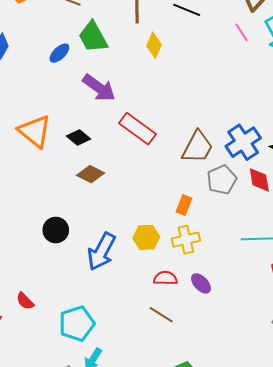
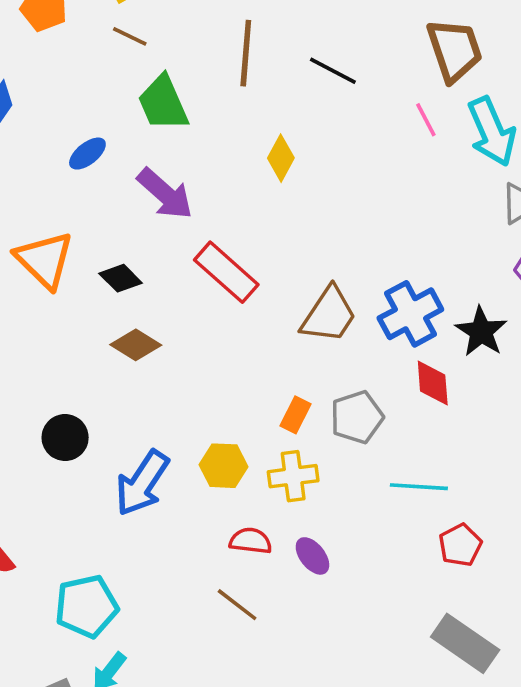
yellow diamond: (154, 45) -> (281, 158), moved
blue ellipse: (59, 53) -> (87, 154), moved
gray pentagon: (222, 180) -> (357, 417), moved

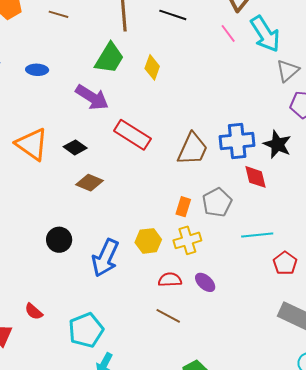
green trapezoid: (163, 103) -> (109, 58), moved, turned -116
blue ellipse: (87, 154) -> (37, 70), moved, turned 50
blue cross: (410, 314) -> (237, 141), turned 32

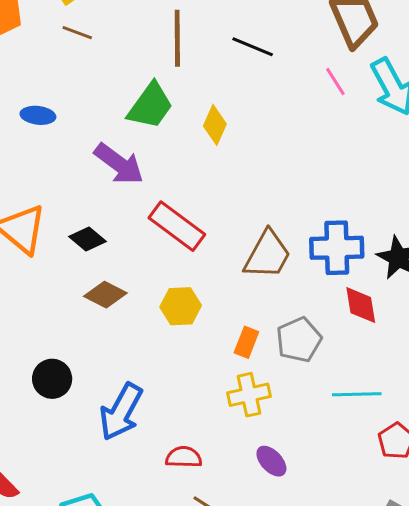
yellow hexagon: (148, 241) -> (181, 306), moved
red semicircle: (170, 280) -> (184, 457), moved

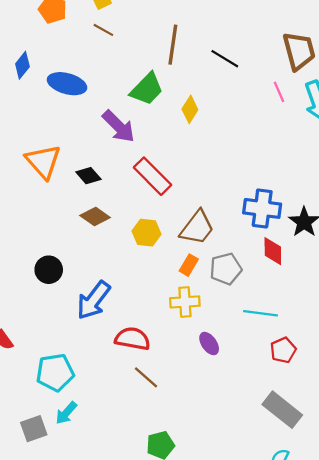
blue ellipse: (38, 115) -> (67, 84), size x1.6
brown trapezoid: (267, 255) -> (197, 228), moved
red semicircle: (184, 457) -> (132, 339), size x1.4
purple ellipse: (271, 461) -> (209, 344), moved

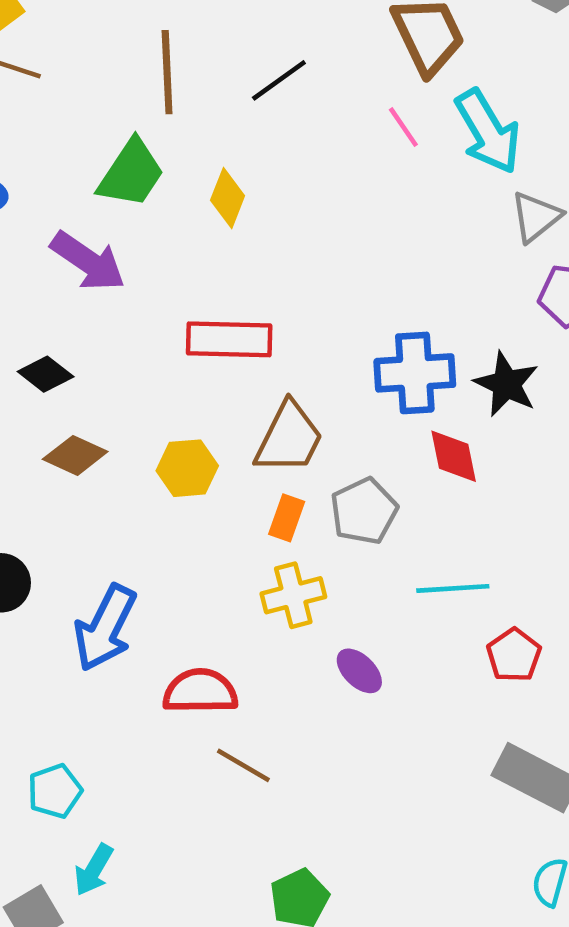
black line: (225, 59) -> (279, 80), turned -56
red rectangle: (152, 176) -> (229, 339), moved, turned -33
cyan pentagon: (55, 372) -> (55, 791), size x0.7

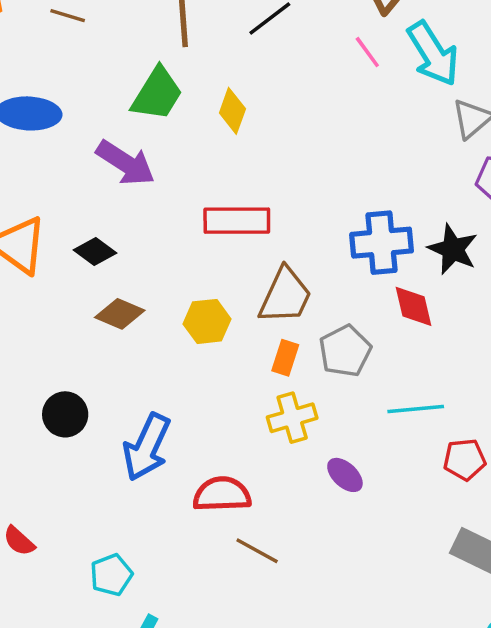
red pentagon: (514, 655) -> (465, 459), turned 30

